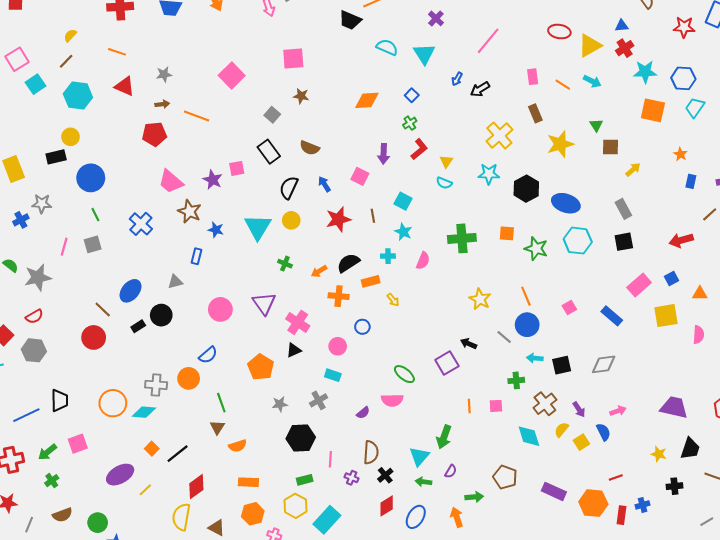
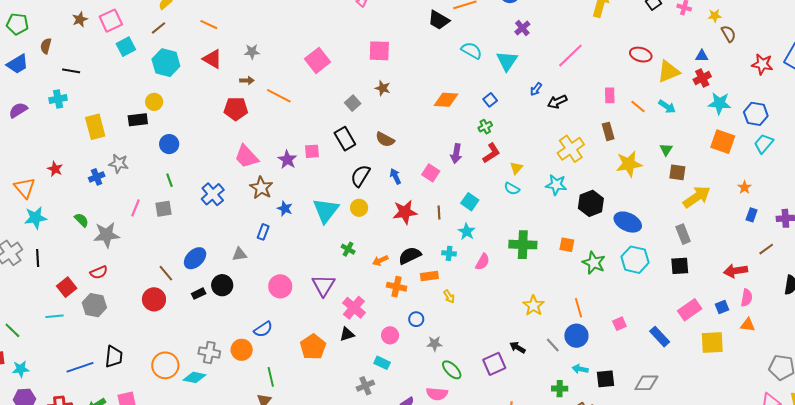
yellow arrow: (633, 170) -> (697, 197), size x1.8
blue circle: (91, 178) -> (169, 144), size x0.7
pink semicircle: (699, 335) -> (747, 298), moved
gray star: (280, 404) -> (435, 344), moved

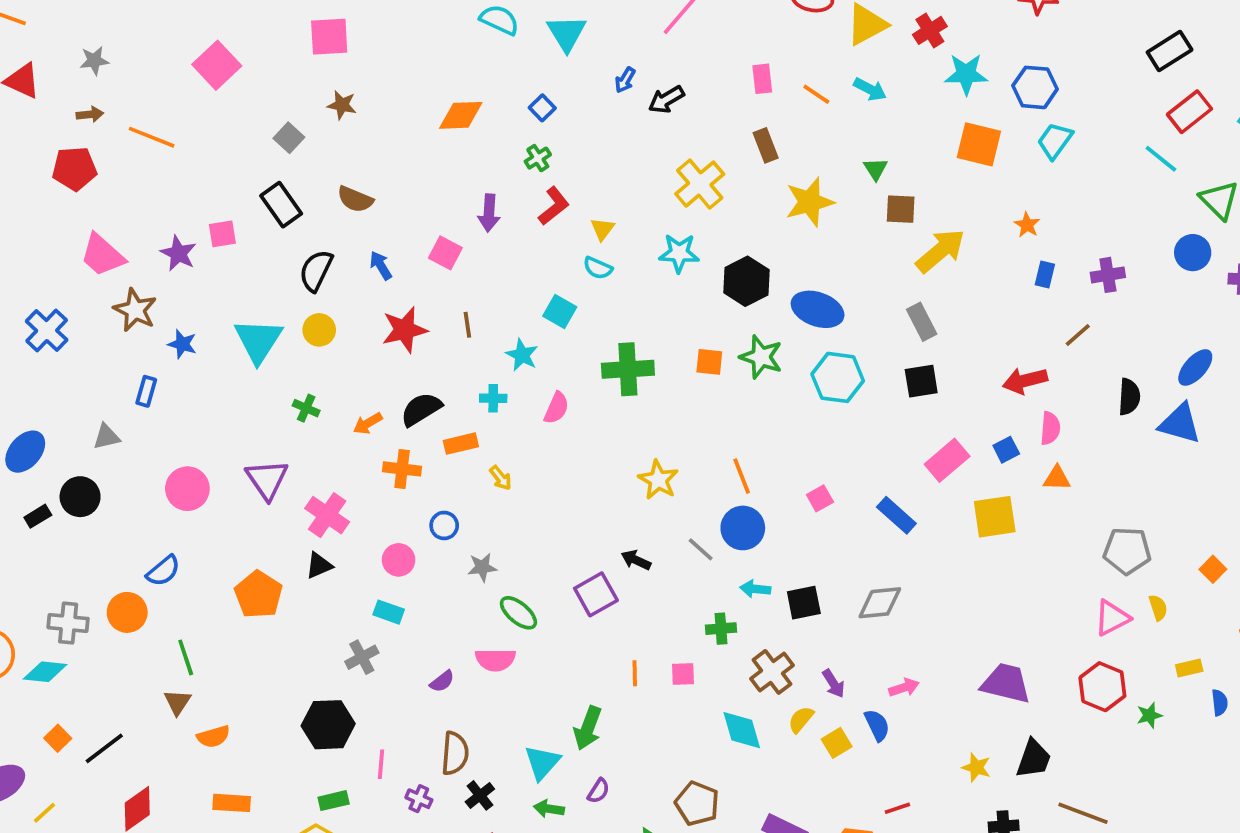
cyan square: (470, 202) -> (560, 311), moved
green star: (594, 263) -> (761, 357), moved

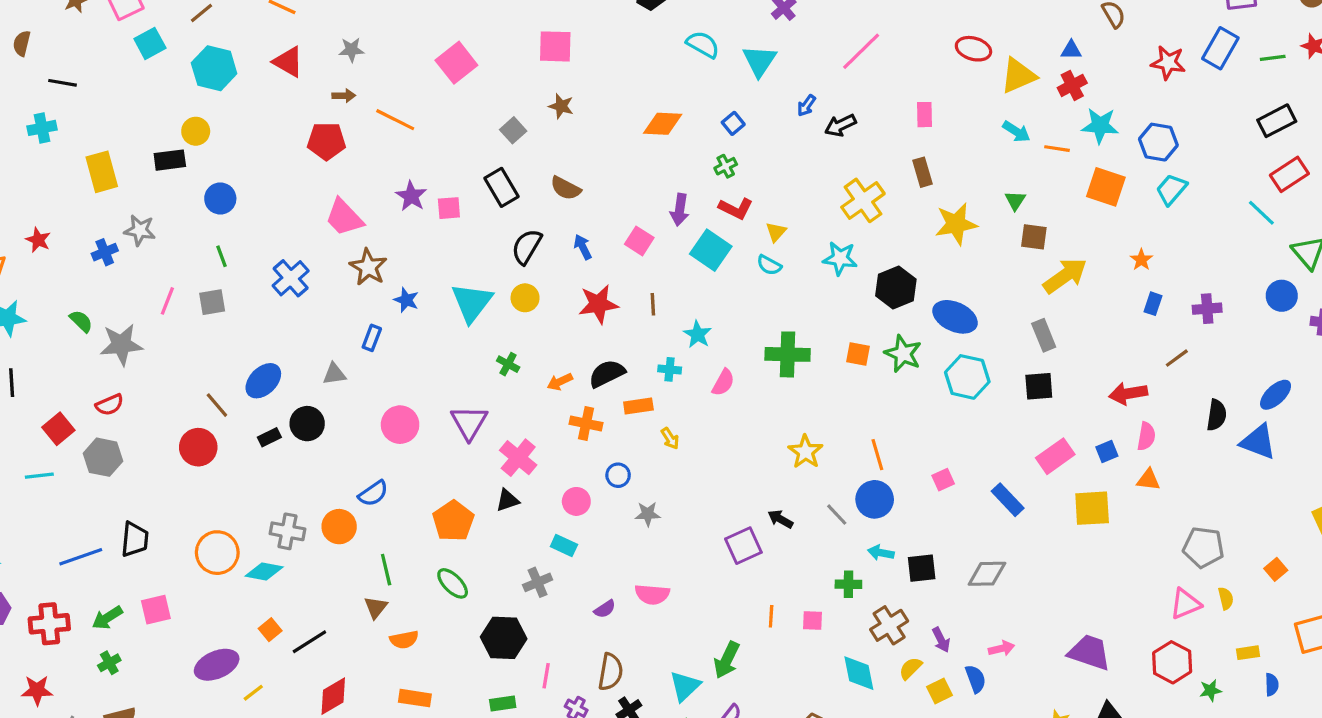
orange line: (816, 94) -> (1057, 149), moved, turned -30
red L-shape: (554, 206) -> (736, 208), turned 60
purple star: (178, 253) -> (411, 196), moved
cyan square: (560, 311) -> (711, 250), moved, size x1.4
green ellipse: (518, 613) -> (453, 583), moved

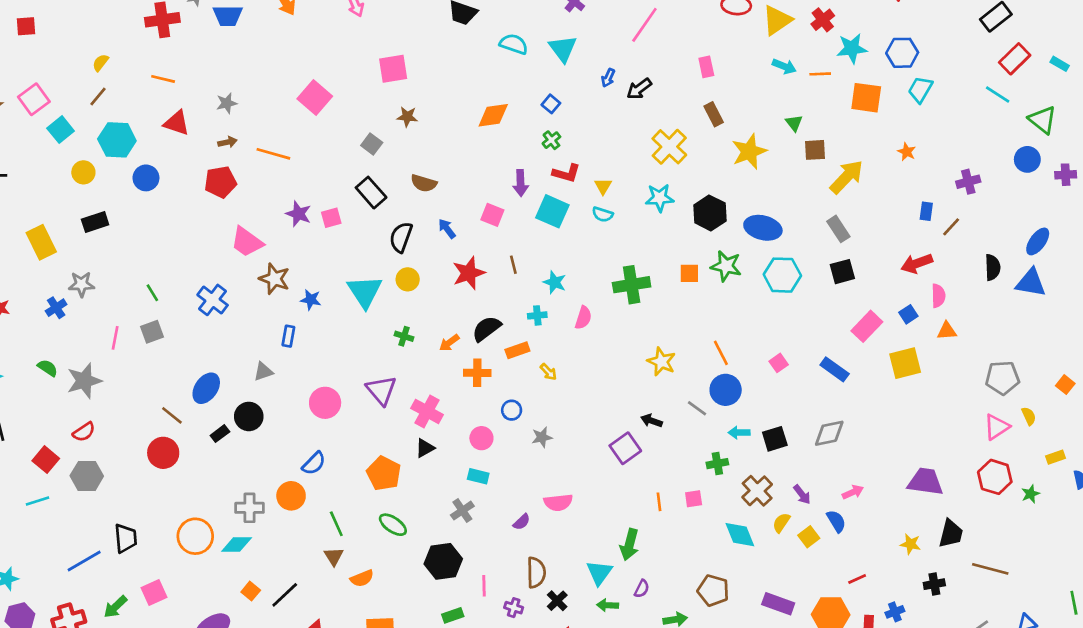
yellow circle: (196, 131) -> (83, 172), moved
blue circle: (220, 198) -> (146, 178), moved
blue rectangle: (1153, 304) -> (926, 211), moved

